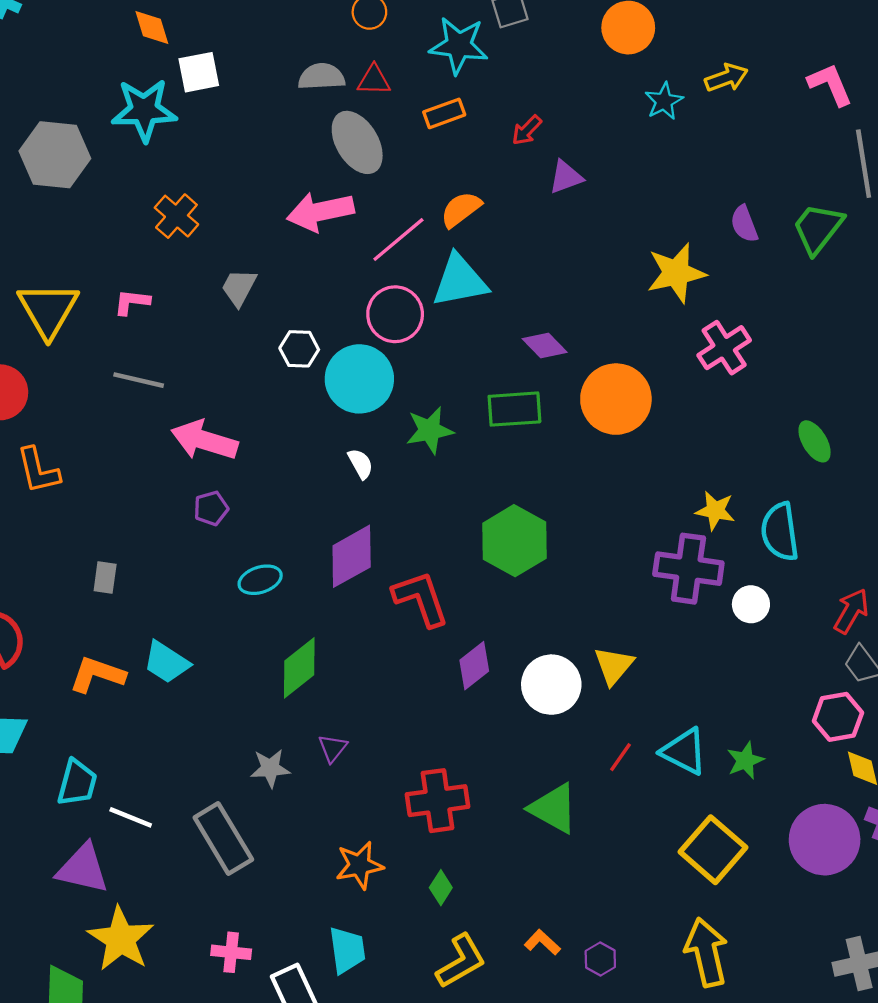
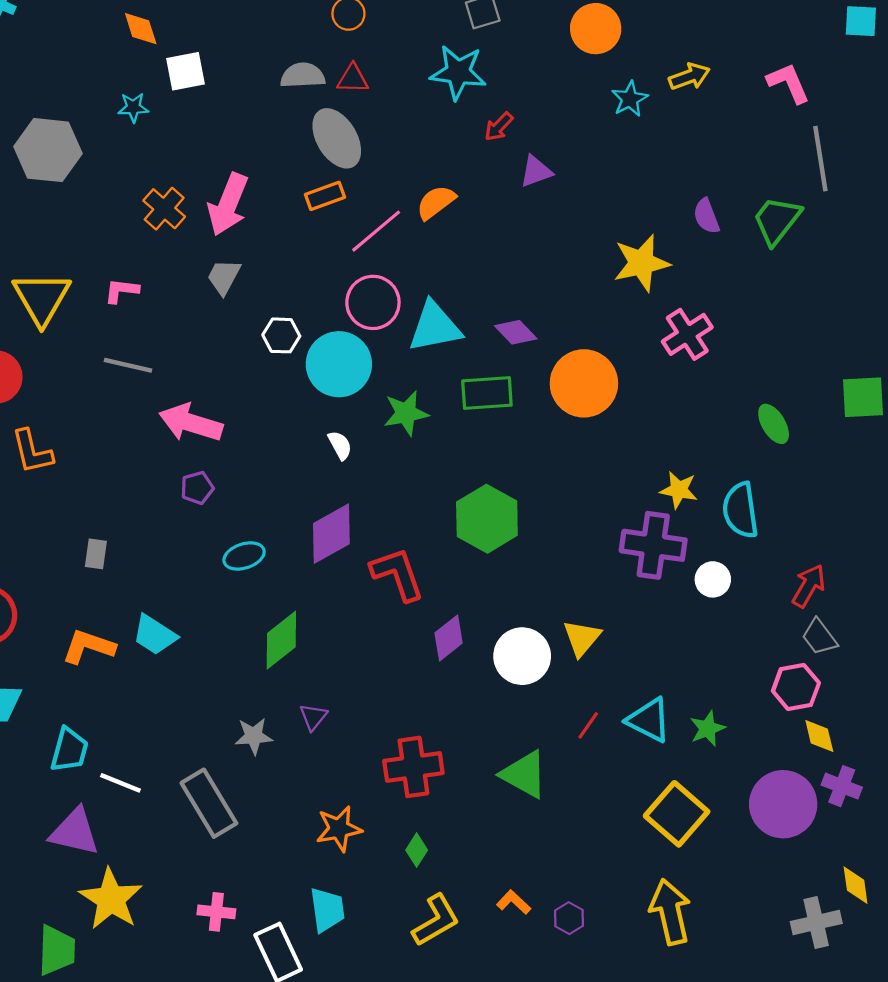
cyan star: (459, 45) -> (458, 72), moved
cyan star: (144, 110) -> (133, 107), size x0.5
orange rectangle: (444, 113) -> (325, 196), moved
pink arrow: (320, 212) -> (228, 204), moved, turned -56
cyan triangle: (460, 281) -> (435, 327), moved

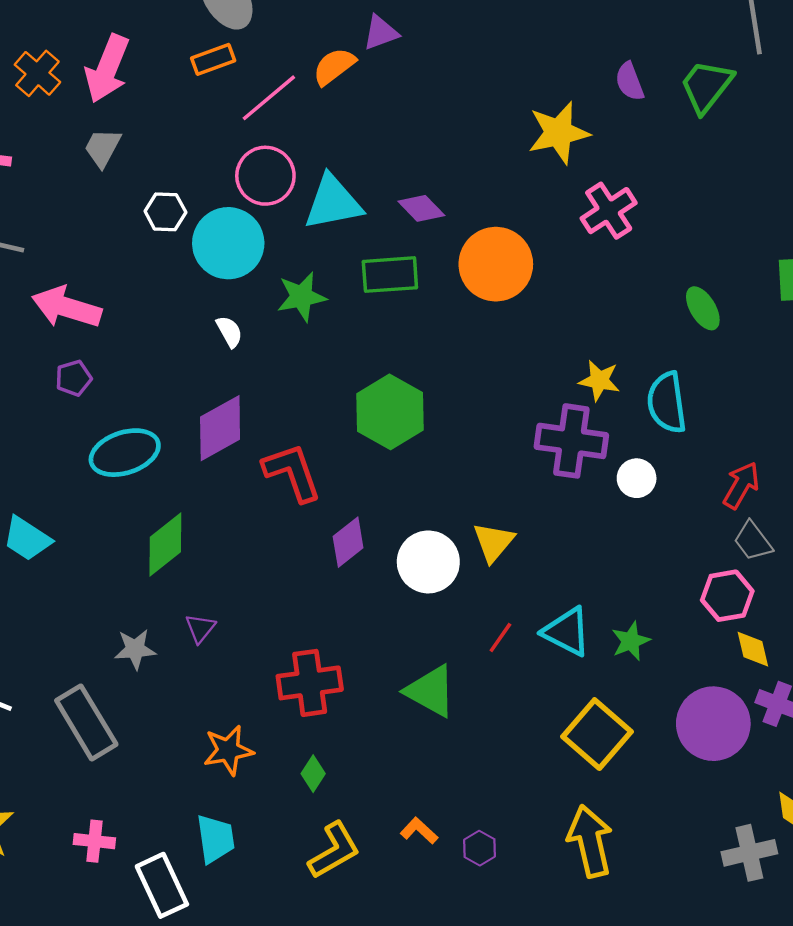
purple triangle: (536, 171) -> (381, 33), moved
cyan ellipse: (244, 556) -> (125, 453), size x1.5

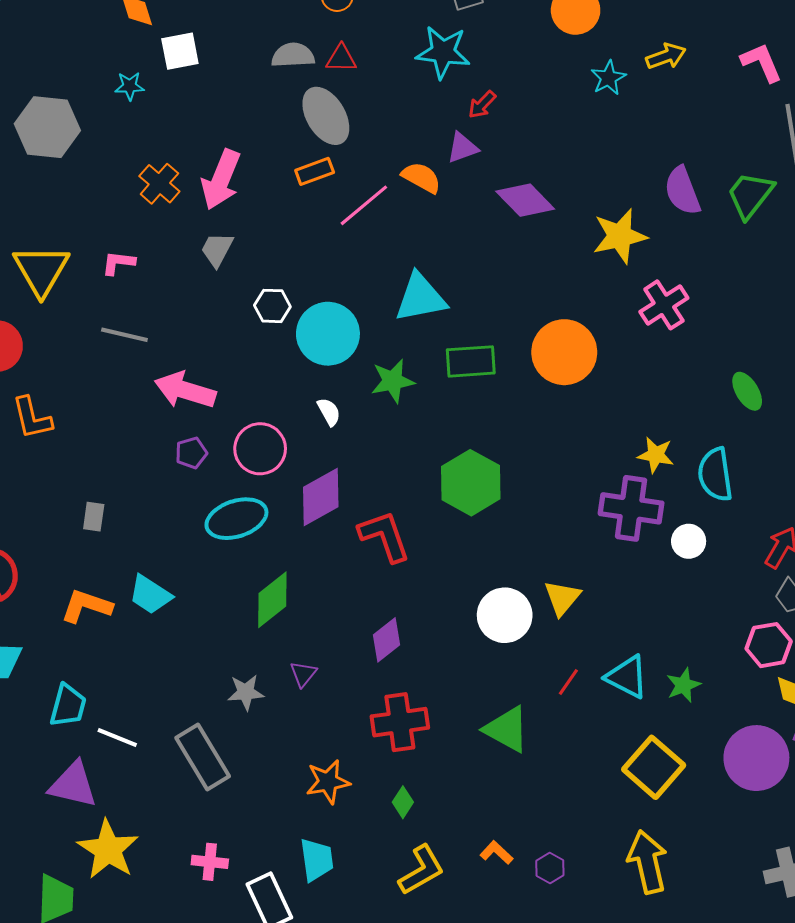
orange semicircle: (334, 66) -> (421, 178), turned 66
purple semicircle: (630, 81) -> (682, 191), size x1.4
pink circle: (265, 176) -> (260, 449), moved
purple diamond: (421, 208) -> (525, 200), moved, size x1.4
purple diamond: (348, 542) -> (386, 640), moved

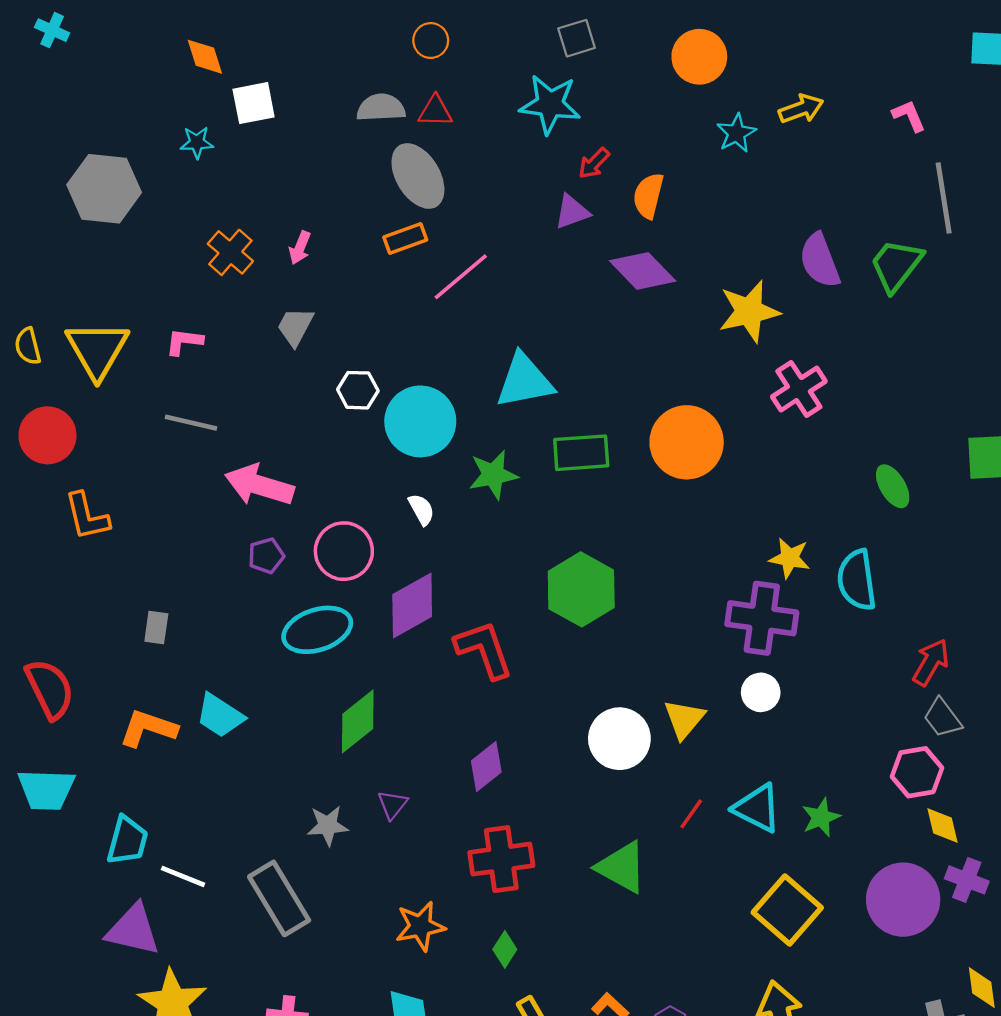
pink L-shape: (762, 62) -> (909, 116), size x0.7
orange semicircle: (421, 178) -> (648, 196), moved, turned -105
pink arrow: (221, 180) -> (300, 248), size x0.5
white circle: (689, 541) -> (761, 692), moved

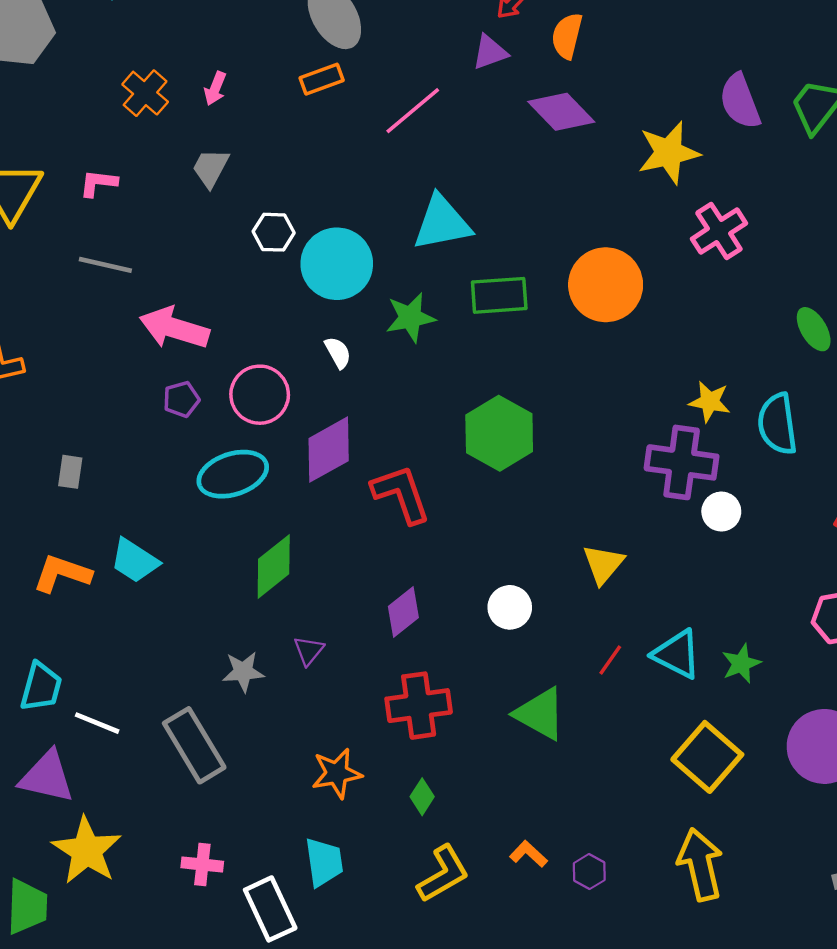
pink line: (461, 277) -> (413, 111), moved
white circle: (761, 692) -> (721, 512), moved
white circle: (619, 739) -> (510, 607), moved, size x0.7

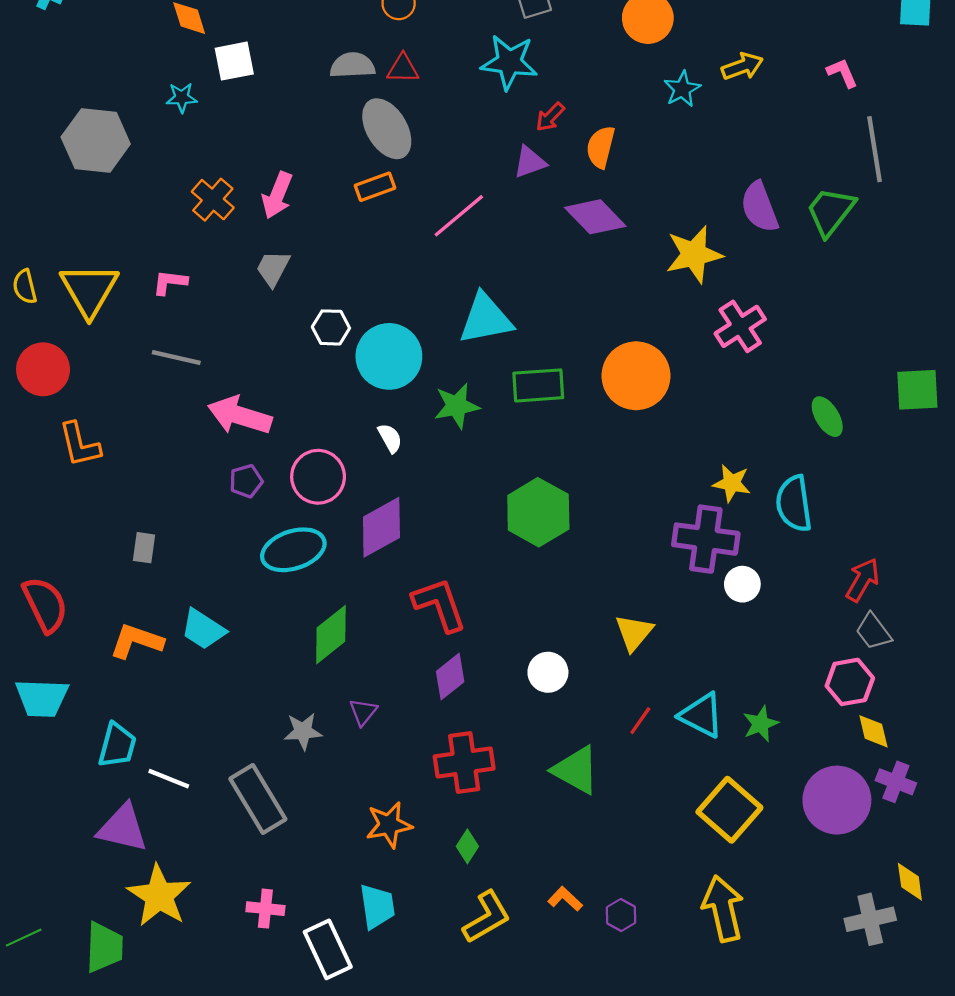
pink arrow: (215, 88) -> (277, 195), size x1.5
red L-shape: (401, 494) -> (439, 605), moved

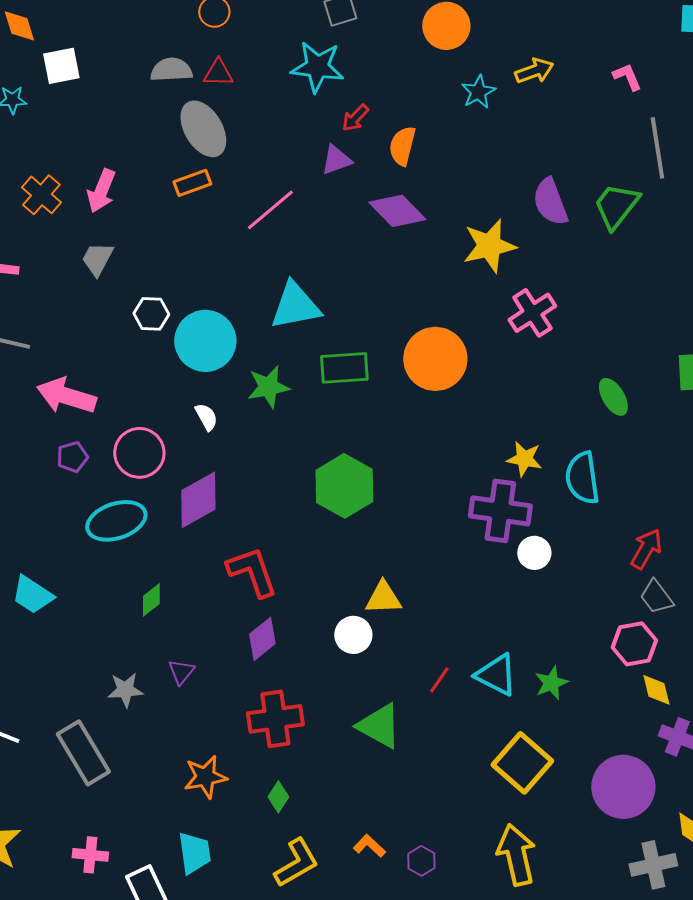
yellow triangle: (634, 633) -> (383, 598), moved, turned 48
green diamond: (331, 635) -> (151, 600), size x0.6
purple circle: (837, 800) -> (623, 787), moved

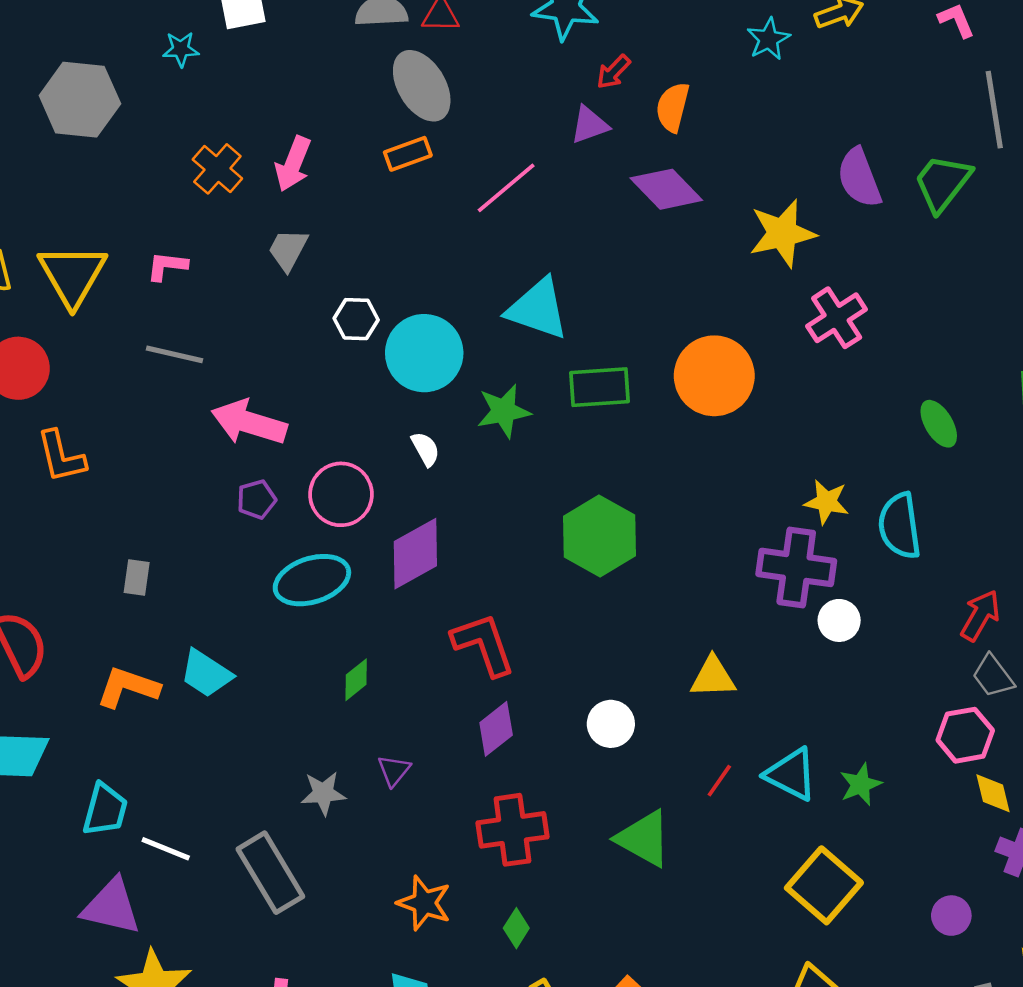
cyan triangle: (295, 306) -> (538, 309), turned 30
yellow triangle: (383, 598) -> (713, 677), moved
orange star: (205, 777) -> (424, 903), turned 30
purple circle: (623, 787) -> (951, 916), size x0.5

